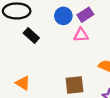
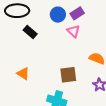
pink triangle: (81, 35) -> (73, 31), turned 48

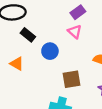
blue circle: (58, 15) -> (50, 51), moved
orange triangle: (23, 74) -> (17, 64), moved

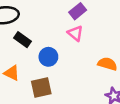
brown square: (71, 79) -> (41, 88), moved

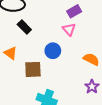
blue circle: (48, 57) -> (53, 51), moved

